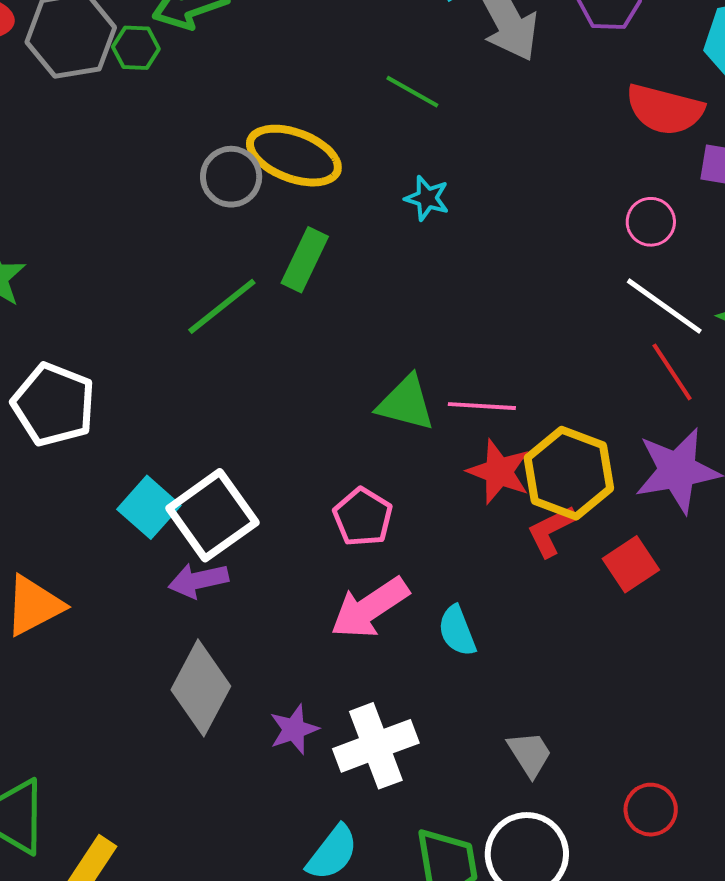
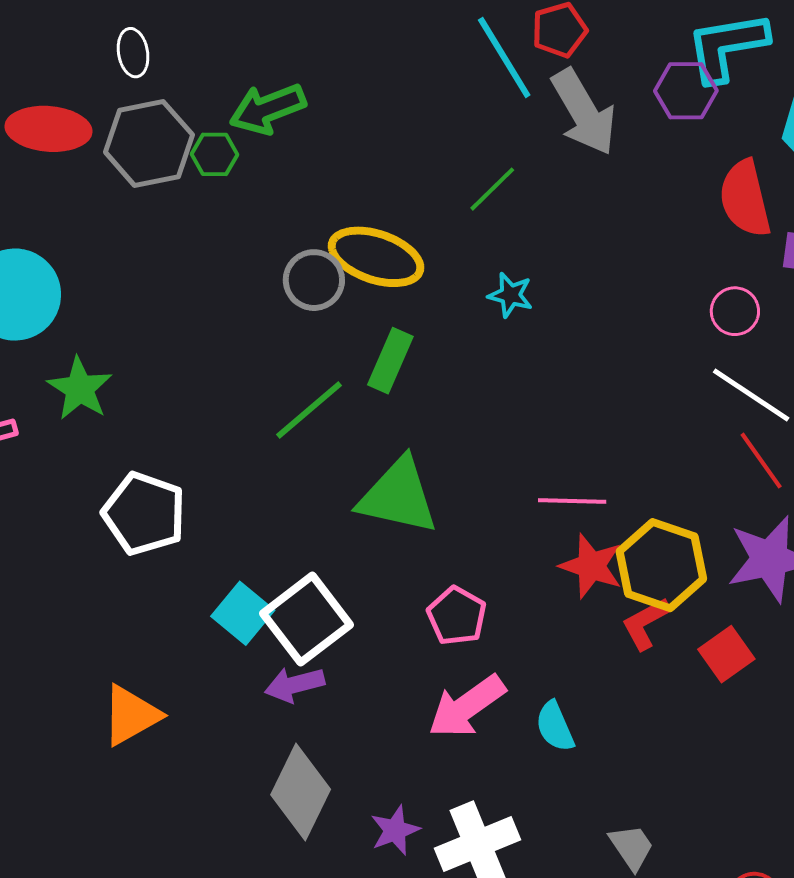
green line: (412, 92) -> (492, 189), turned -72
red semicircle: (665, 110) -> (745, 199), turned 64
green triangle: (406, 403) -> (398, 496), moved, size x1.4

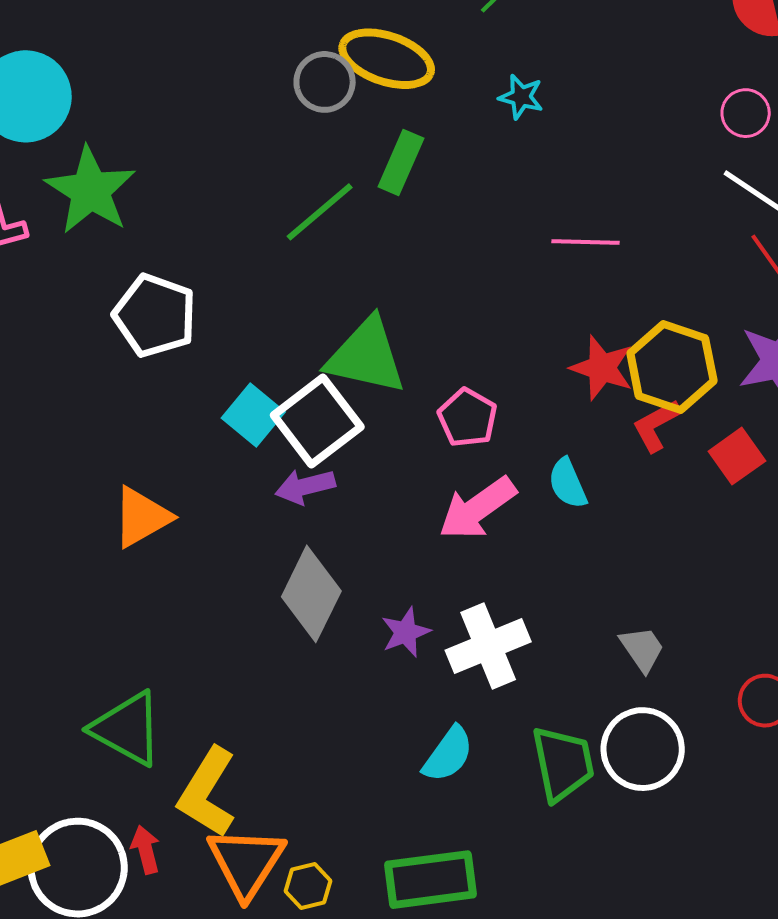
green star: (80, 389) -> (90, 190), size x1.4
green triangle: (398, 496) -> (366, 356), moved
pink line: (572, 501) -> (586, 242), moved
cyan semicircle: (555, 726) -> (568, 483), moved

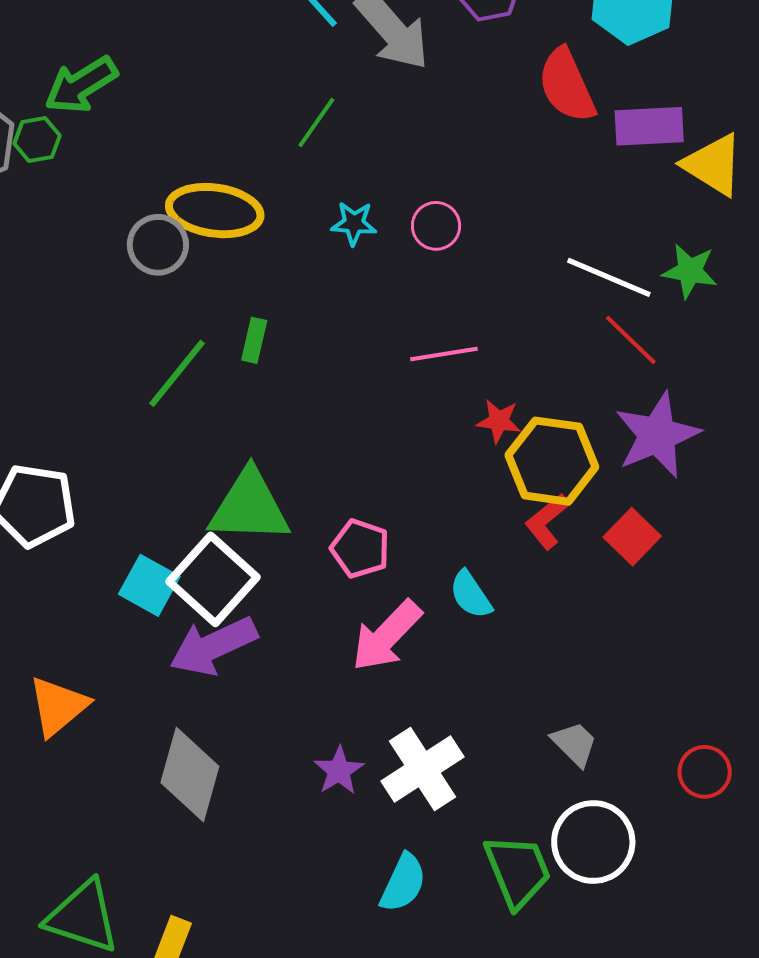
pink circle: (746, 113) -> (436, 226), moved
green rectangle: (401, 162) -> (254, 340), moved, size x0.7
red star: (602, 368) -> (499, 421), moved, size x0.7
purple arrow: (305, 486) -> (213, 646), size x1.5
gray diamond: (311, 594) -> (190, 774), moved

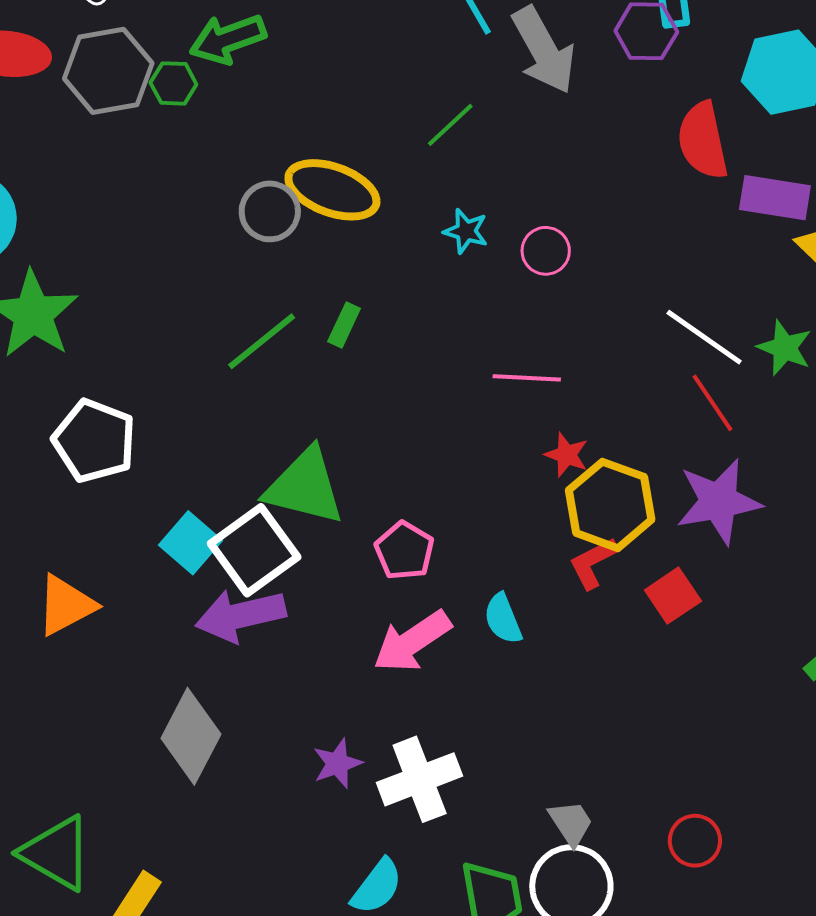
orange triangle: (58, 706) -> (66, 605), moved
gray trapezoid: (574, 744) -> (571, 823), moved

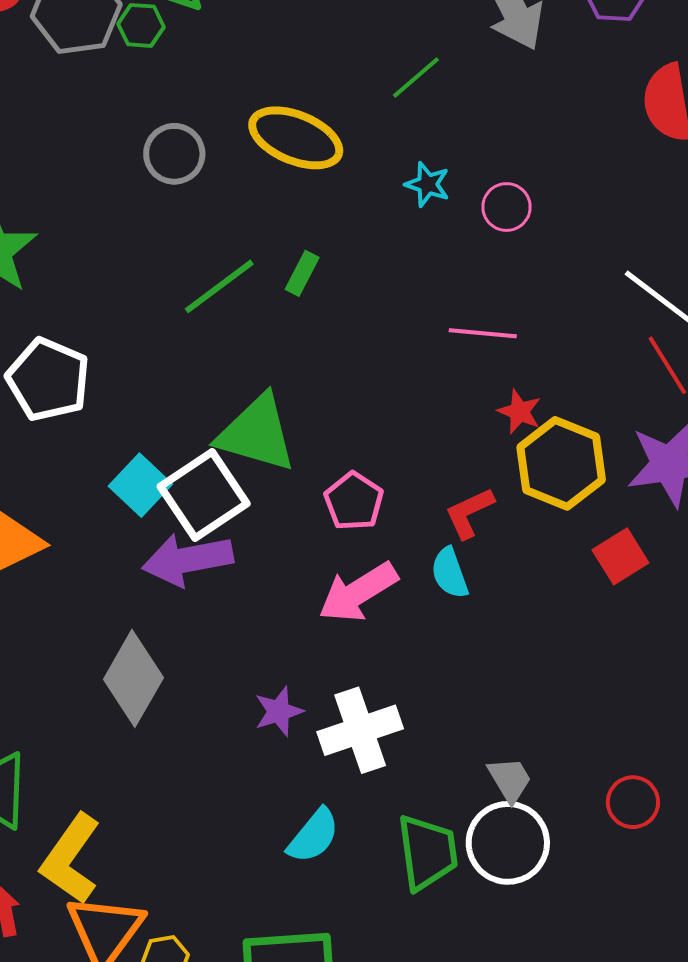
gray circle: (270, 211) -> (174, 154), moved
red L-shape: (593, 563) -> (469, 513), moved

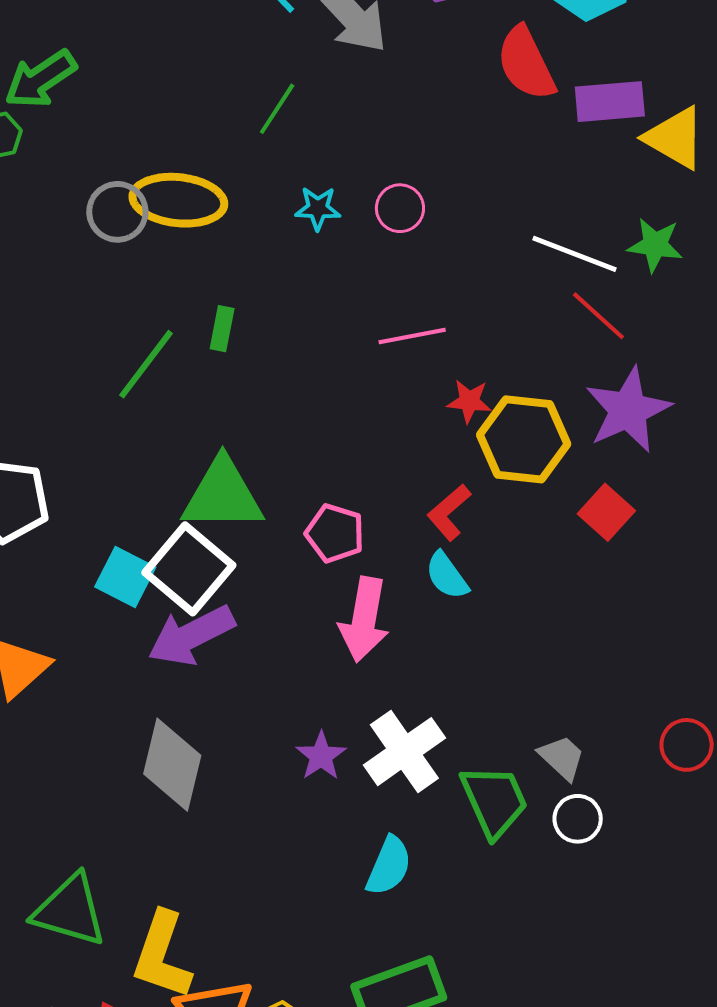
gray circle: (174, 154) -> (117, 212), moved
pink arrow: (358, 592) -> (364, 619), turned -32
white circle: (508, 843) -> (578, 819), size x0.6
green trapezoid: (427, 852) -> (494, 801), moved

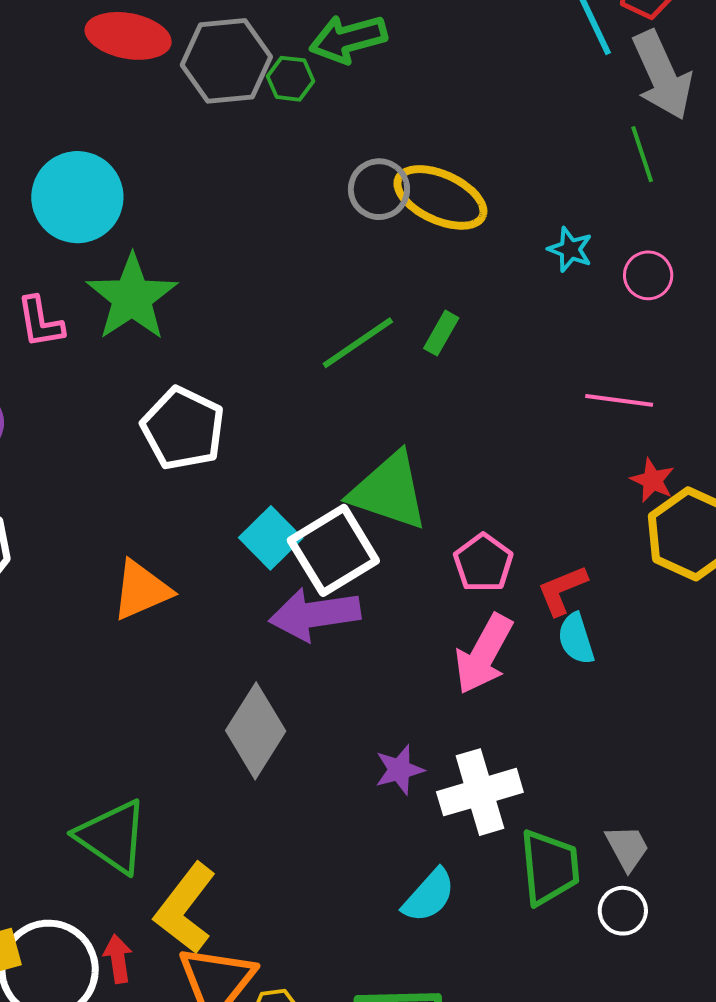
green line: (277, 109) -> (642, 154), moved, turned -70
red L-shape: (449, 512) -> (562, 590), moved

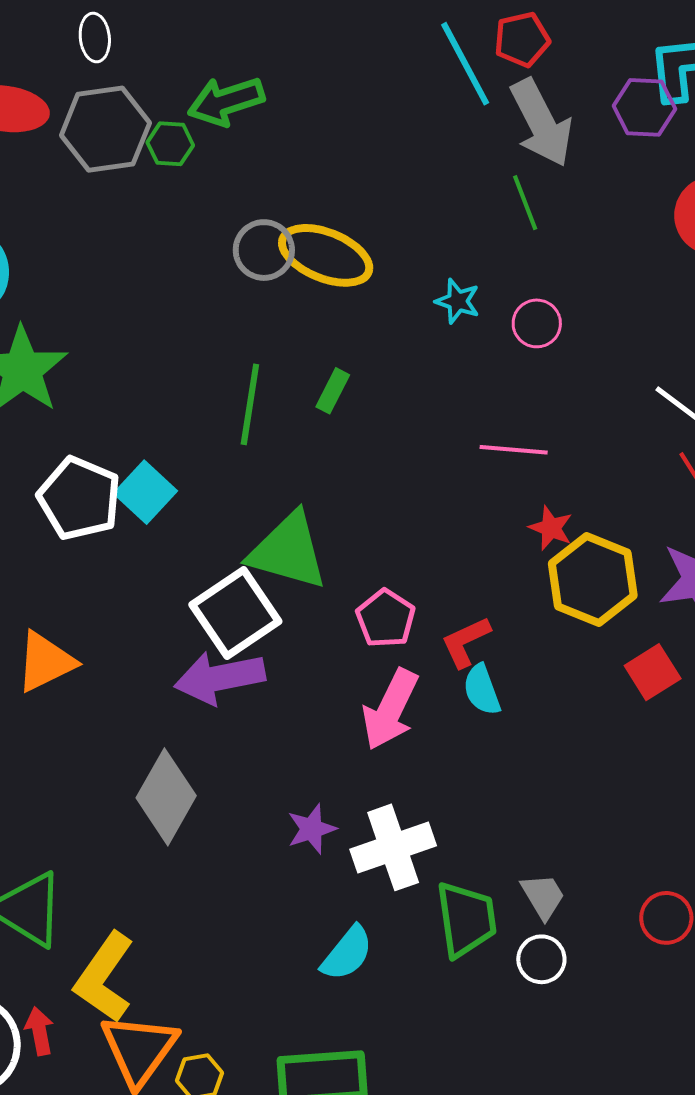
green line: (358, 343) -> (250, 404), turned -44
cyan square: (271, 538) -> (145, 492), moved

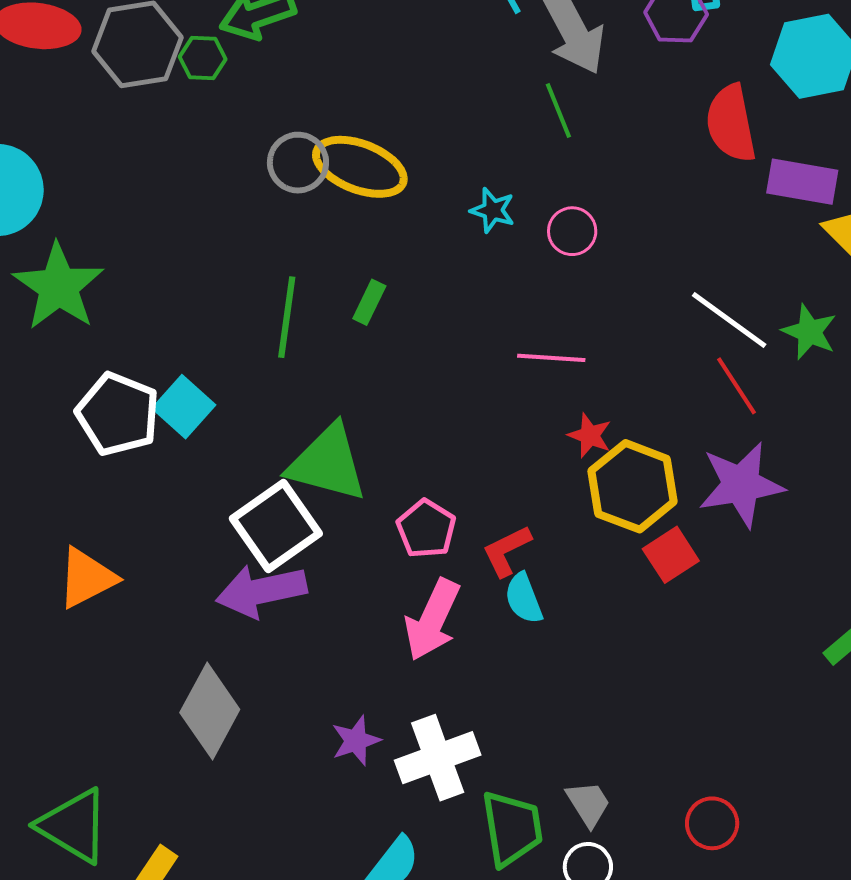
red square: (653, 672) -> (671, 555), moved

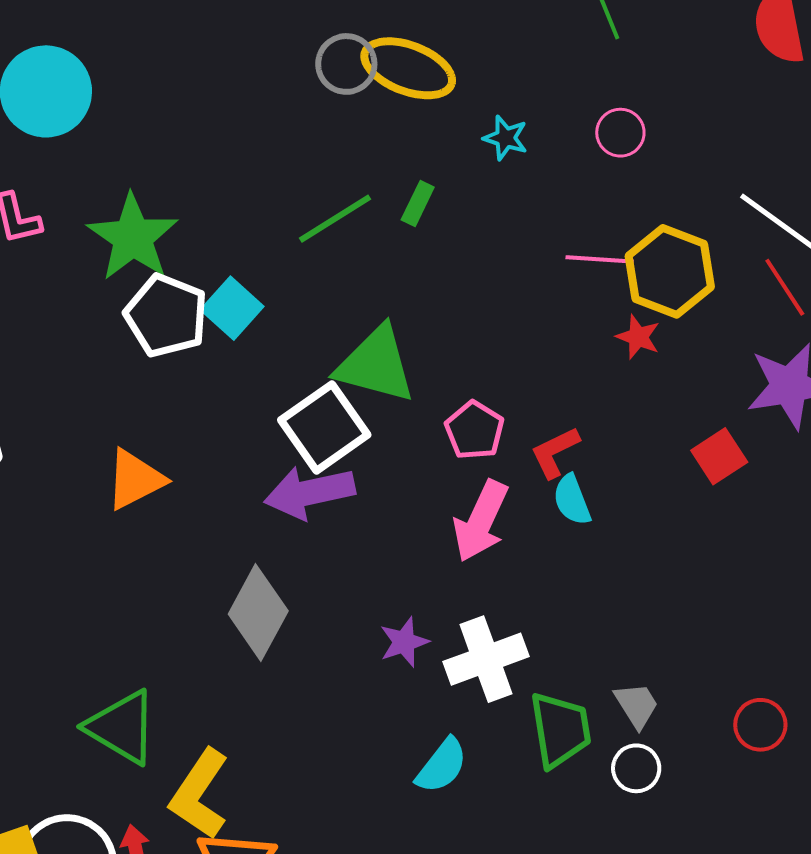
cyan star: (493, 210) -> (506, 138), moved
green star: (59, 287) -> (133, 237), moved
green line: (287, 317) -> (335, 219), turned 50
yellow hexagon: (633, 486) -> (670, 271), moved

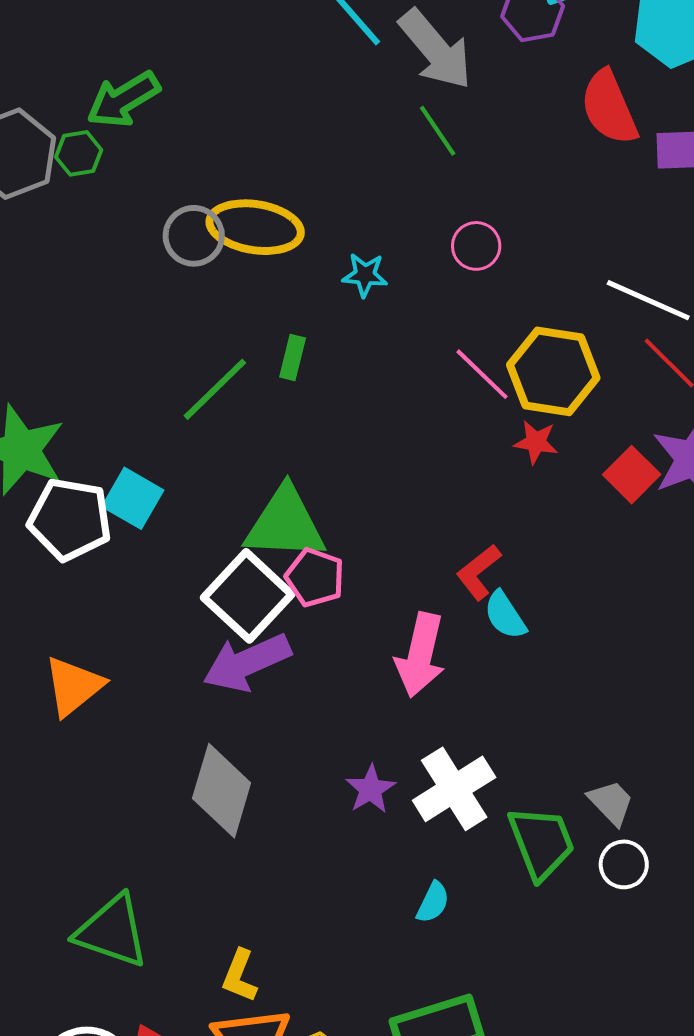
pink line: (600, 259) -> (482, 374), turned 52
pink pentagon: (474, 430) -> (315, 577), moved
red square: (719, 456) -> (632, 475), moved
cyan semicircle: (442, 766) -> (433, 902), size x0.7
yellow L-shape: (199, 794) -> (240, 976), moved, size x0.6

